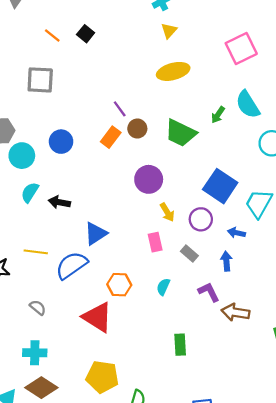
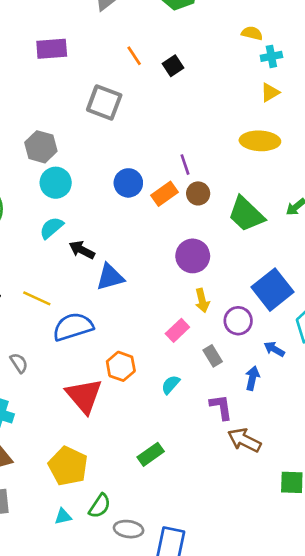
blue circle: (61, 142) -> (128, 183), moved
blue triangle: (96, 234) -> (110, 277), moved
pink rectangle: (155, 242) -> (177, 330), turned 42
green rectangle: (180, 345) -> (151, 454), moved, turned 40

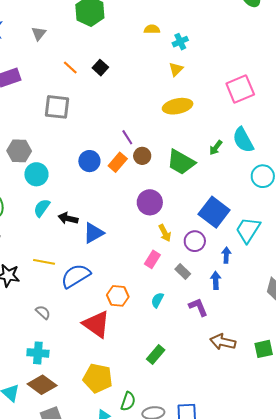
cyan cross: (271, 56) -> (180, 42), moved
blue arrow: (274, 349) -> (226, 255), turned 77
brown arrow: (244, 440) -> (223, 342), moved

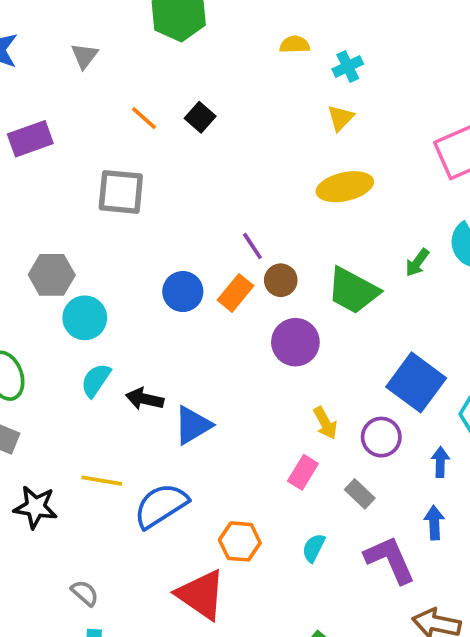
purple circle: (150, 202) -> (295, 342), moved
blue arrow: (216, 280) -> (434, 523), moved
purple L-shape: (198, 307) -> (390, 560), size x1.4
gray semicircle: (43, 312) -> (85, 593), moved

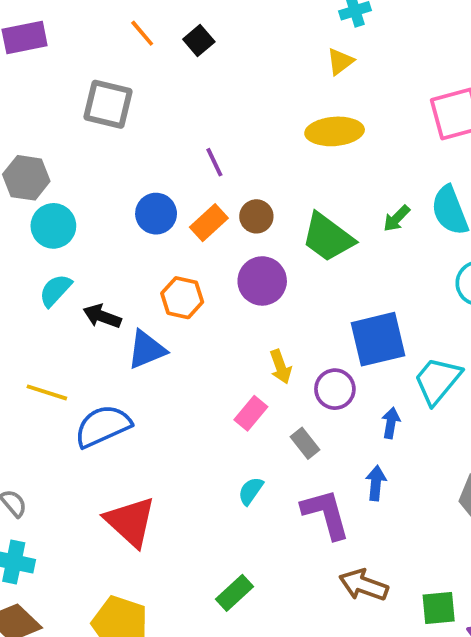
purple line: (252, 246) -> (214, 162), moved
blue square: (416, 382) -> (378, 339), turned 32
orange hexagon: (240, 541) -> (182, 298), moved

